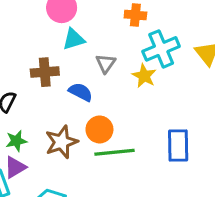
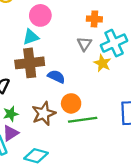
cyan triangle: (74, 39) -> (31, 37), moved
gray triangle: (106, 63) -> (84, 44), moved
brown cross: (45, 72) -> (30, 63), size x1.4

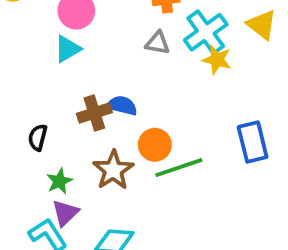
gray triangle: (84, 44) -> (157, 43), turned -42
brown cross: (30, 63) -> (94, 113), moved, size x0.7
yellow star: (102, 63) -> (217, 60), moved

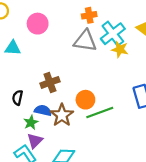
gray triangle: (157, 43) -> (85, 41), size x1.6
cyan triangle: (68, 49) -> (13, 48), moved, turned 35
blue semicircle: (122, 106) -> (43, 110), moved

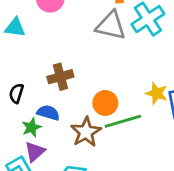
yellow star: (120, 49) -> (157, 93), moved
brown star: (62, 115) -> (86, 132), moved

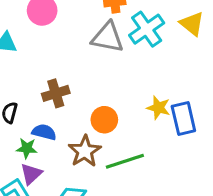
green line: (123, 121) -> (125, 161), moved
green star: (31, 127) -> (27, 148), turned 30

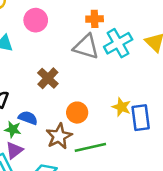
brown cross: (56, 93) -> (48, 78), moved, turned -35

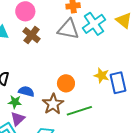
brown cross: (48, 78) -> (31, 35), moved

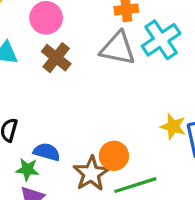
orange circle: (66, 83) -> (114, 156), moved

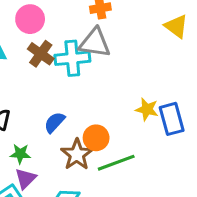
cyan cross: (161, 40) -> (72, 58), moved, turned 32
blue semicircle: (47, 152) -> (55, 122), moved, turned -60

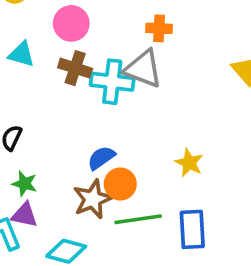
brown cross: (41, 54) -> (75, 68), turned -30
blue rectangle: (172, 119) -> (192, 229), moved
blue semicircle: (55, 122) -> (101, 158), moved
purple triangle: (26, 179) -> (24, 215), turned 45

